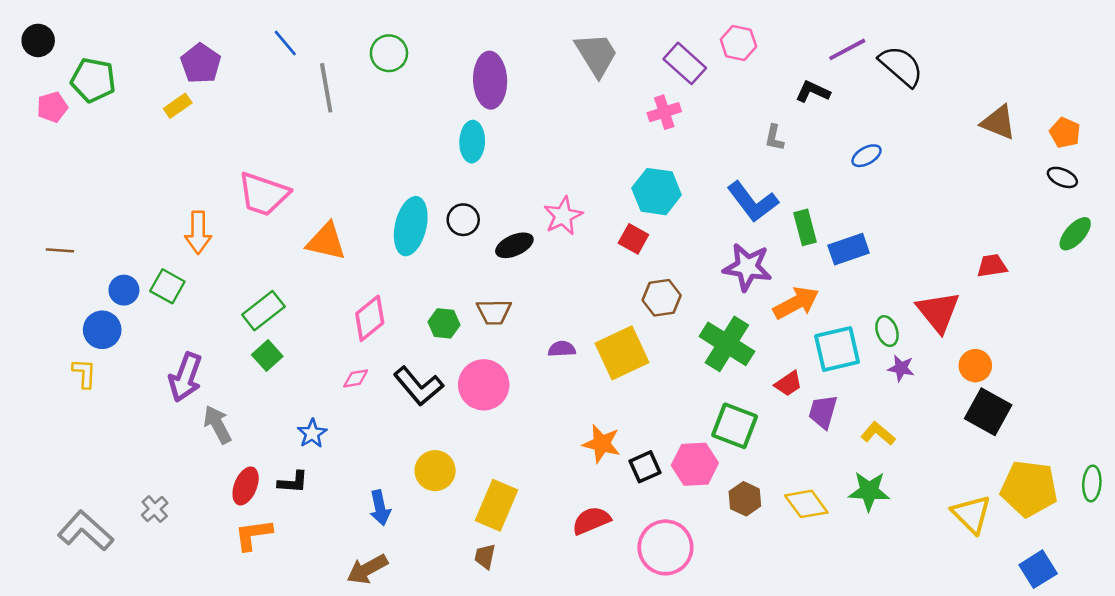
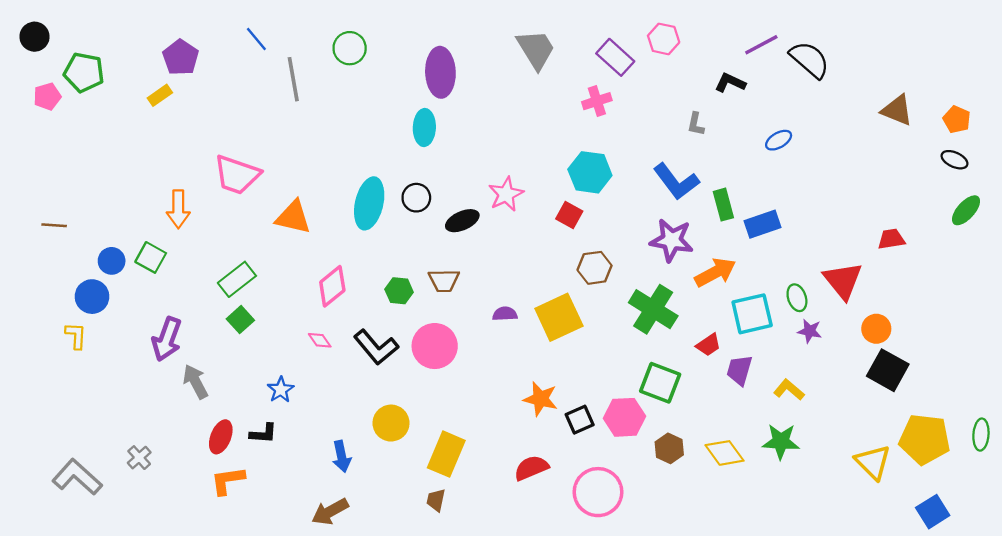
pink diamond: (356, 378) -> (320, 340), turned 65

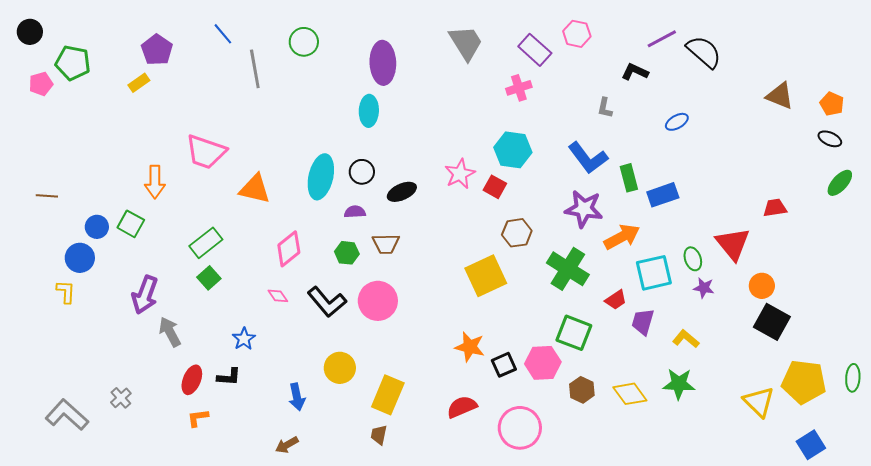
pink star: (506, 194) -> (460, 174), moved
purple semicircle: (505, 314) -> (355, 212), moved
orange L-shape: (228, 481) -> (198, 418), size x0.7
brown arrow: (330, 512) -> (287, 445), size x0.7

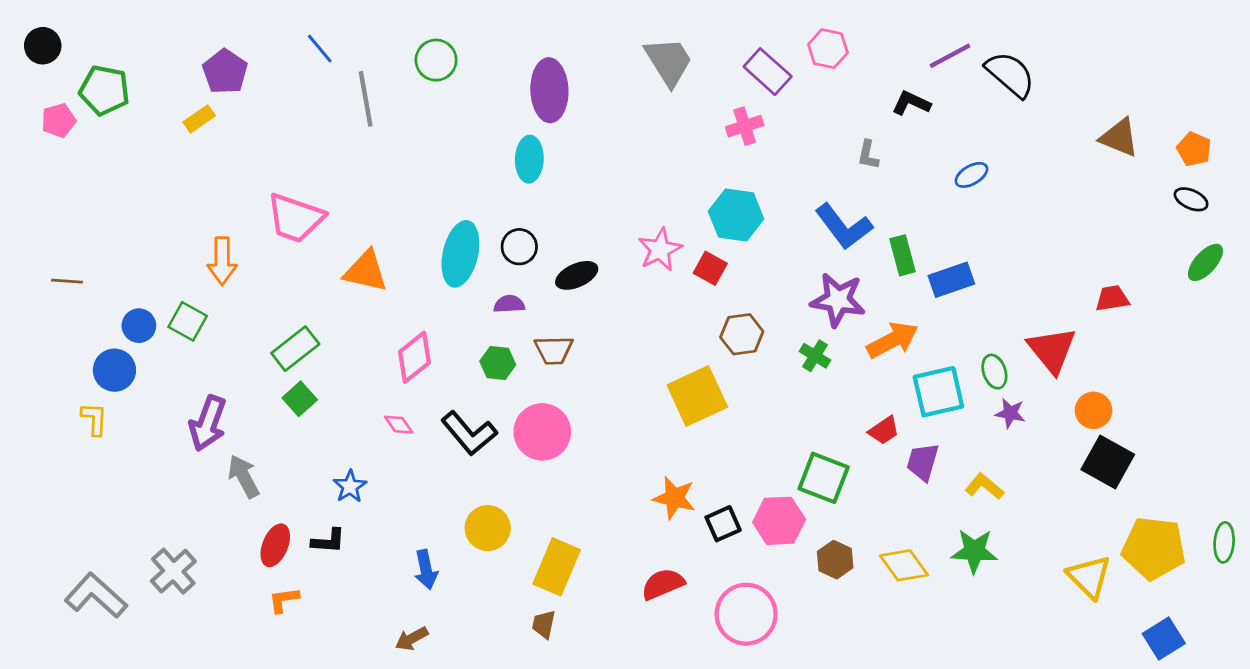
green cross: (568, 269) -> (815, 356), moved, size x0.5
gray cross: (121, 398) -> (173, 571), size x1.5

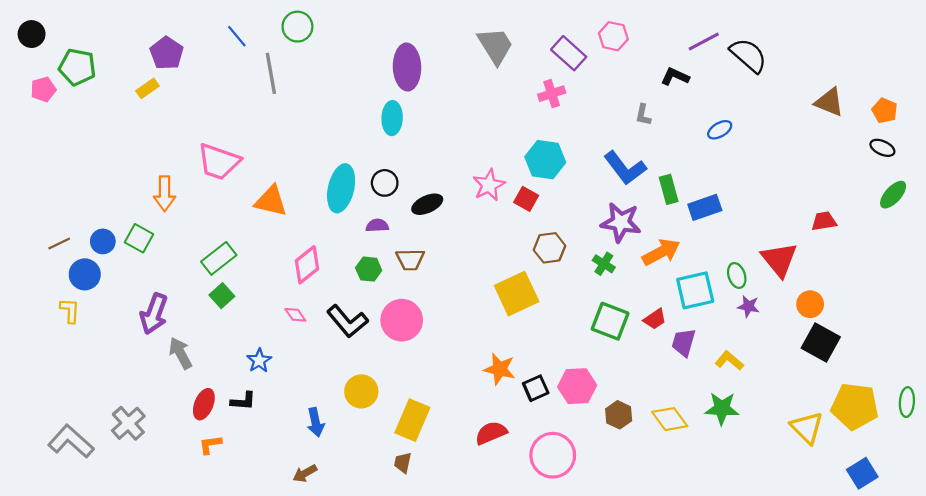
green circle: (436, 60) -> (297, 27), moved
brown line: (67, 281) -> (59, 244), moved, turned -30
green square: (824, 478) -> (610, 321), moved

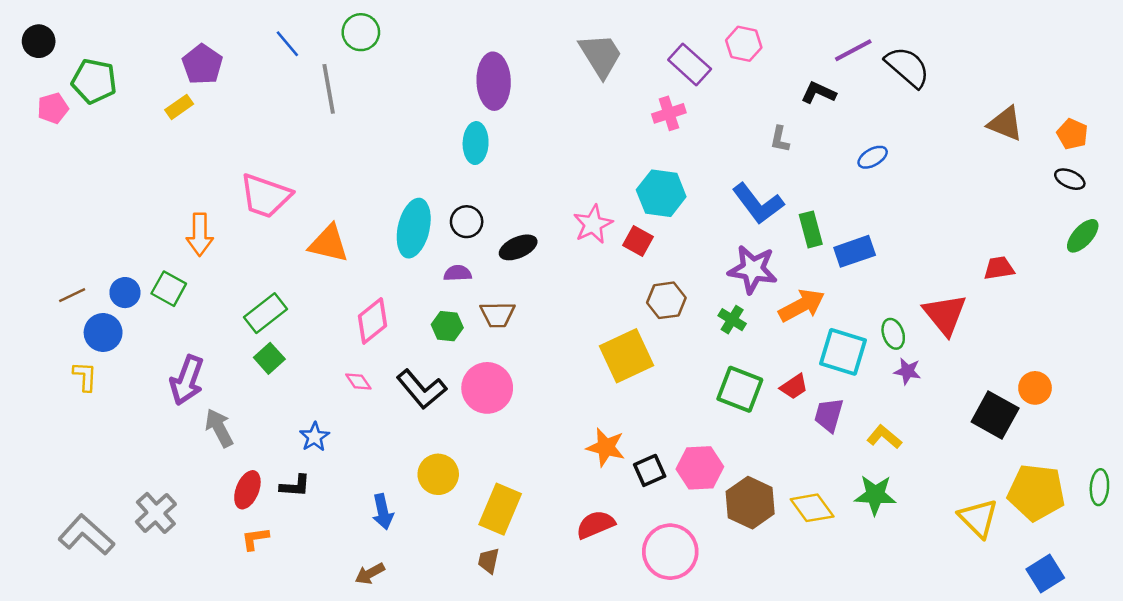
cyan square: (695, 290) -> (843, 352), turned 30
orange circle: (810, 304) -> (1035, 388), moved
brown hexagon: (619, 415) -> (750, 503), size x1.5

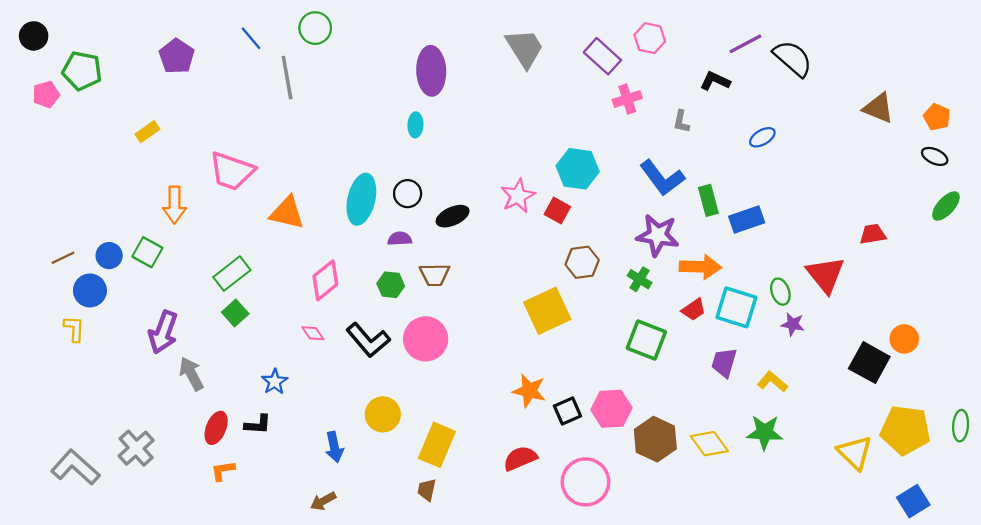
yellow rectangle: (179, 107) -> (147, 132), moved
pink cross: (669, 113) -> (627, 99), moved
cyan ellipse: (476, 143) -> (415, 125), size x0.7
orange arrow: (802, 305) -> (700, 267), turned 30
red trapezoid: (794, 387) -> (694, 310), moved

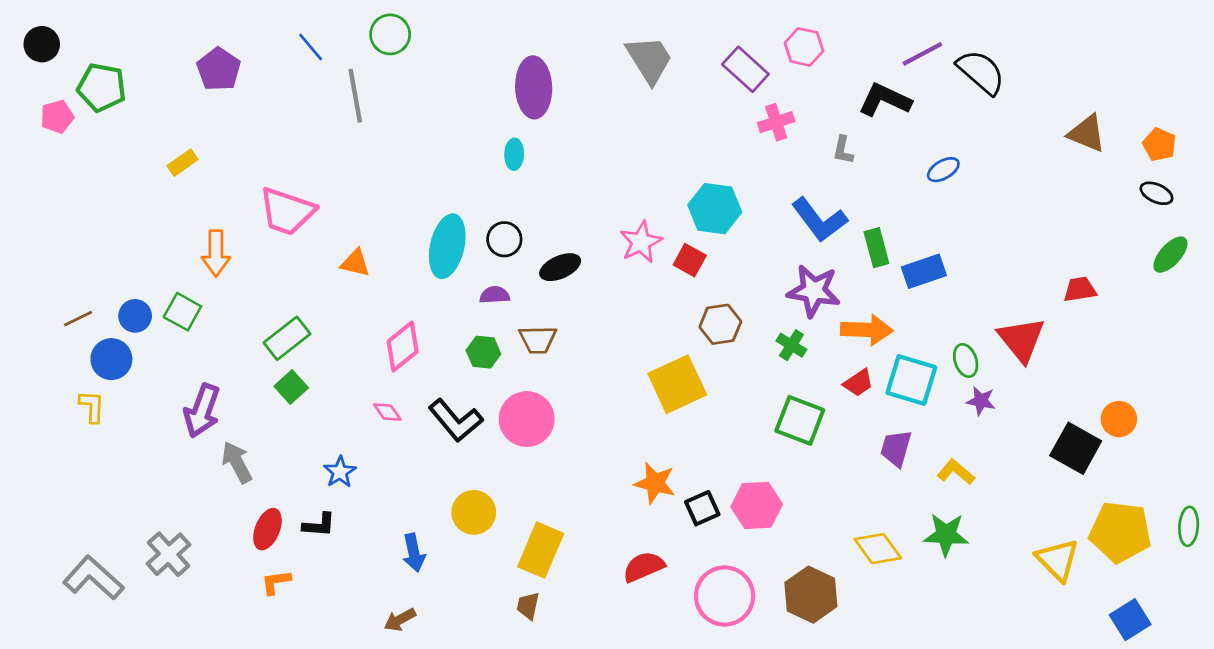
black L-shape: (715, 81) -> (885, 100), size x1.4
orange triangle: (287, 213) -> (355, 263), size x0.7
brown hexagon: (655, 439) -> (811, 595), moved

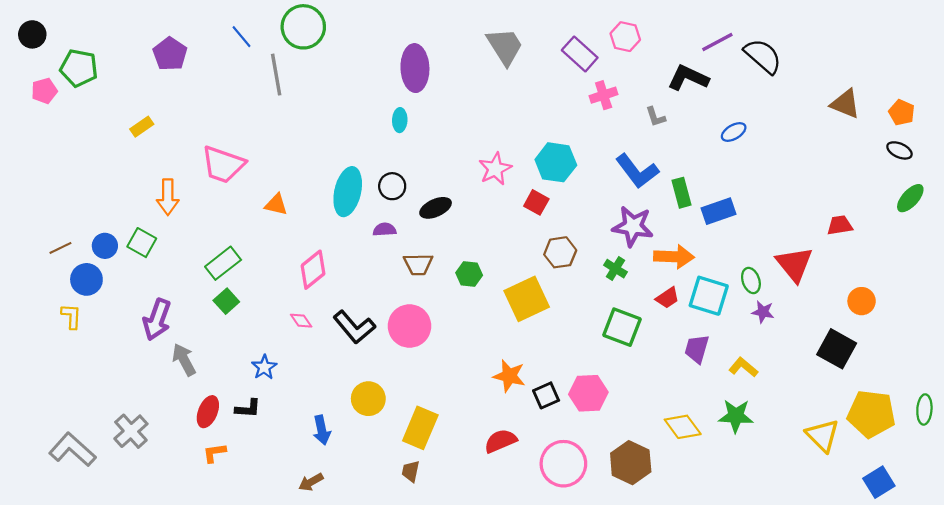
green circle: (390, 34) -> (303, 27), size x1.4
gray L-shape: (843, 150) -> (656, 117), turned -30
pink star: (641, 242) -> (495, 169), moved
green hexagon: (483, 352) -> (469, 274), moved
orange circle: (1119, 419) -> (862, 301), moved

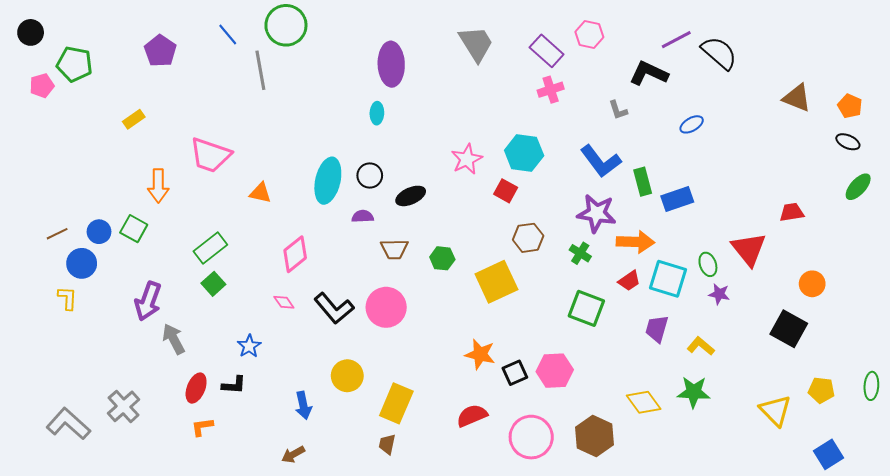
pink cross: (604, 95) -> (551, 90), moved
yellow pentagon: (871, 414) -> (821, 390), size x0.6

